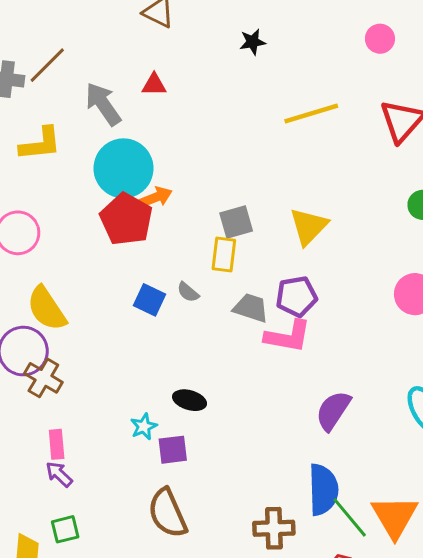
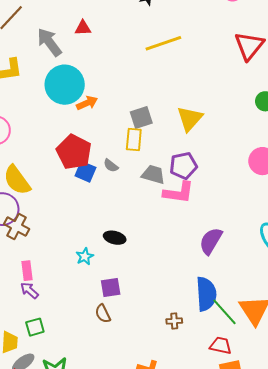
yellow line: (311, 114) -> (163, 43), moved
red pentagon: (126, 219) -> (74, 152), moved
purple square: (173, 450) -> (111, 287), moved
brown semicircle: (167, 513) -> (103, 314), size x0.6
brown cross: (274, 528) -> (174, 321), size x0.6

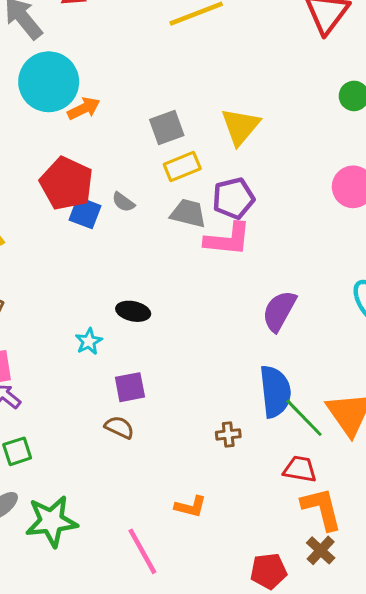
yellow rectangle: (134, 140) -> (182, 167), moved, turned 65
brown semicircle: (103, 314) -> (119, 427), turned 144

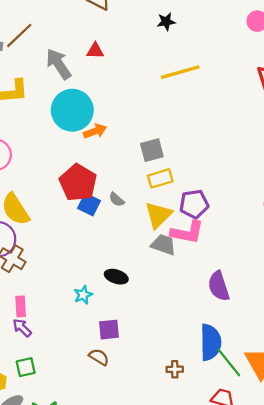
yellow triangle: (240, 126) -> (158, 215), moved
gray trapezoid: (188, 213) -> (163, 245), moved
purple semicircle: (279, 311) -> (219, 286), turned -52

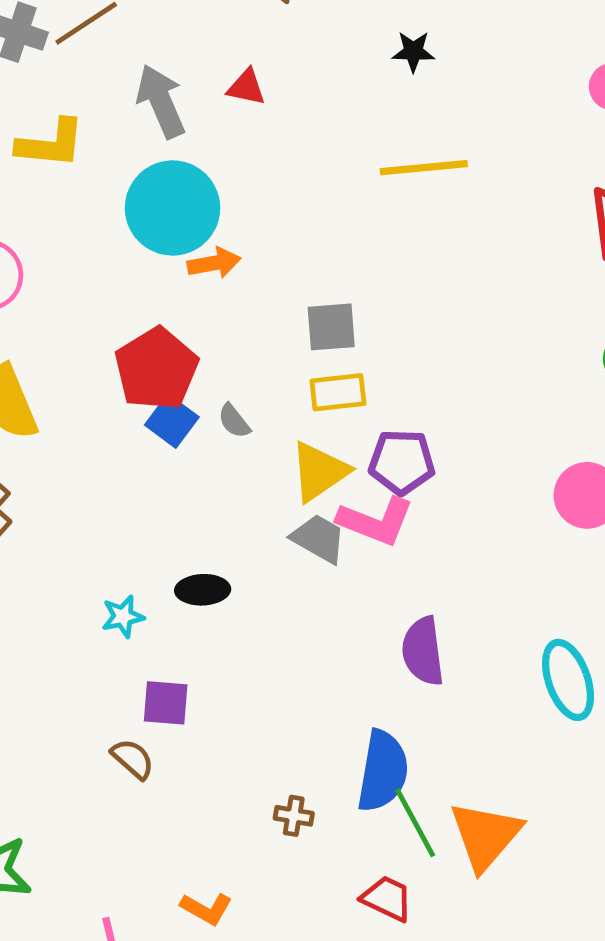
black ellipse: (116, 277) -> (203, 590), turned -30

